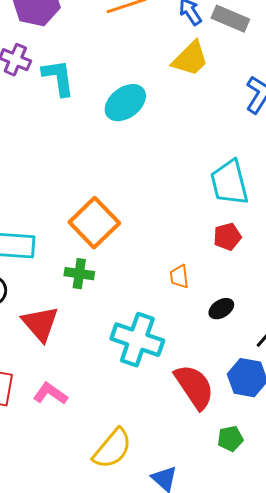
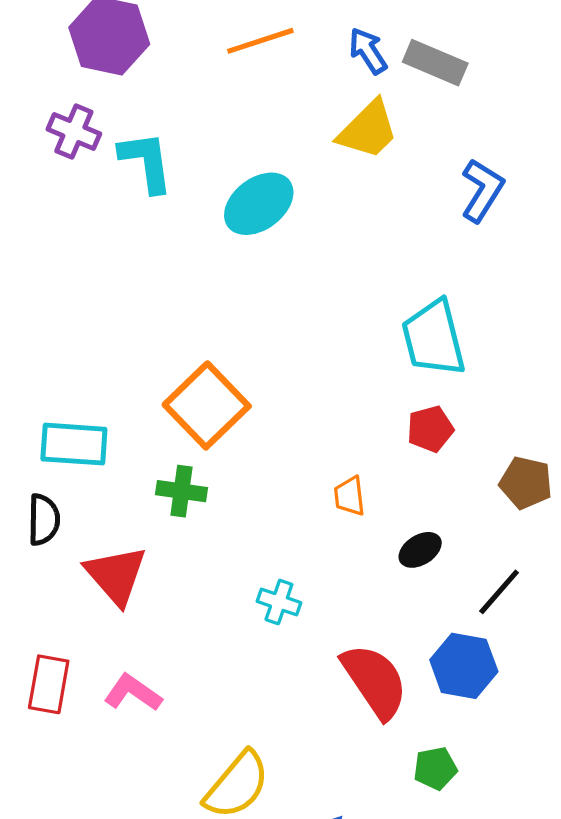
cyan cross: (137, 340) -> (279, 602), size x0.5

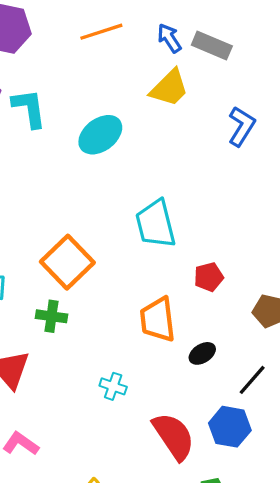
cyan trapezoid: (434, 338) -> (156, 224), moved
orange trapezoid: (350, 496) -> (158, 319), size x1.8

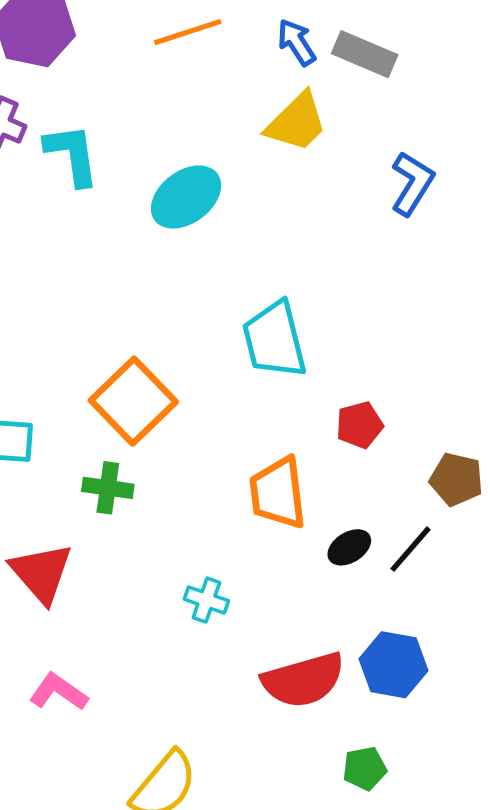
black line: (252, 380) -> (411, 549), moved
red semicircle: (174, 436) -> (303, 680), turned 108

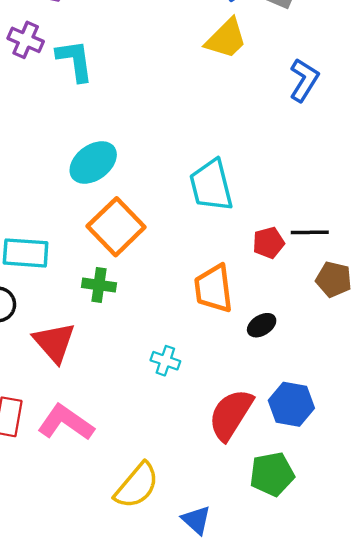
cyan ellipse: (186, 197) -> (93, 162), moved
black line: (411, 549) -> (310, 232), moved, turned 48
red semicircle: (303, 680) -> (231, 415), turned 138
pink L-shape: (58, 692) -> (66, 423), size x1.4
green pentagon: (365, 768) -> (272, 474), size x1.5

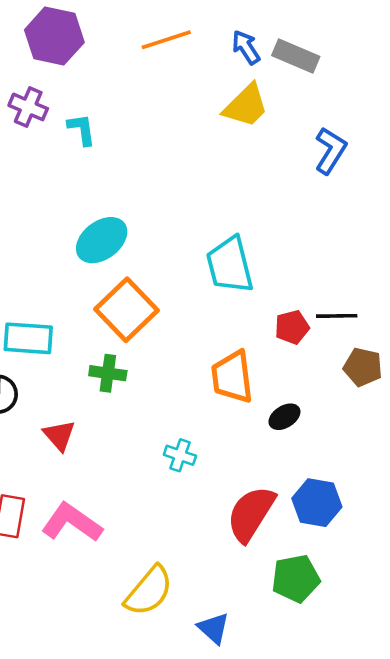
cyan L-shape: (75, 61) -> (82, 129), size x0.7
red triangle: (54, 342) -> (59, 435), size x0.7

